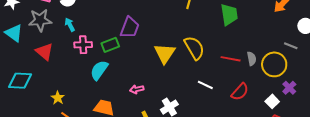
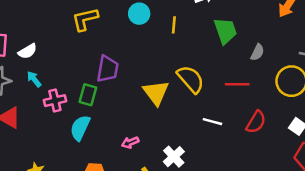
green rectangle: (110, 45) -> (88, 95), turned -42
gray semicircle: (252, 59) -> (257, 52), moved, turned 48

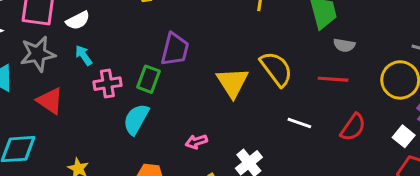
gray semicircle: (257, 52) -> (344, 45), moved, turned 70

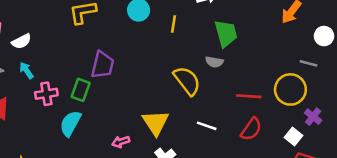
gray semicircle: (344, 45) -> (214, 62), moved
red line: (333, 79) -> (249, 96), moved
yellow triangle: (232, 82) -> (156, 123), moved

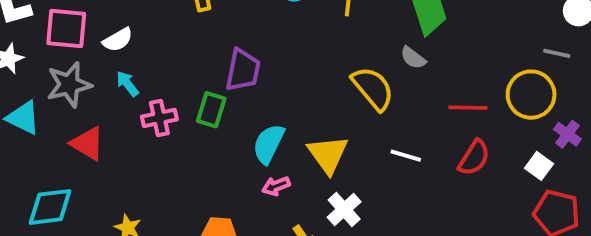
gray semicircle: (214, 62) -> (413, 58), turned 30
cyan semicircle: (70, 123) -> (269, 144), moved

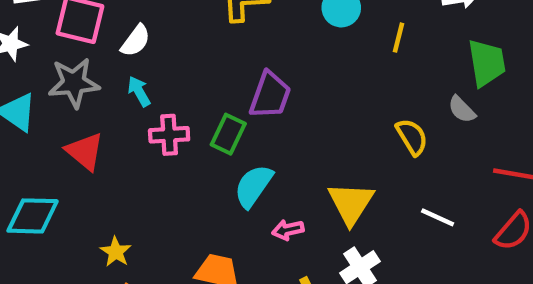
white semicircle: (118, 40) -> (136, 41), turned -32
yellow semicircle: (373, 88) -> (412, 137), size x0.7
cyan semicircle: (269, 144) -> (253, 186), moved

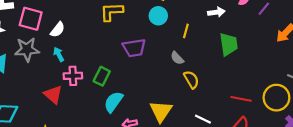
purple trapezoid: (270, 95) -> (134, 48), moved, turned 60
gray semicircle: (462, 109) -> (177, 58), moved
red triangle: (85, 151) -> (53, 94), moved

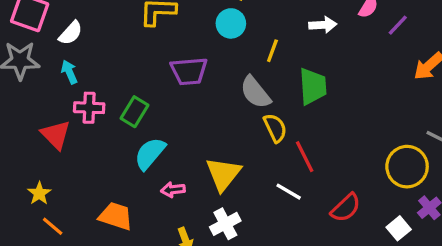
green trapezoid: (229, 44) -> (313, 86), moved
gray semicircle: (177, 58) -> (255, 92), size x1.5
red line: (241, 99) -> (305, 157), moved, turned 48

